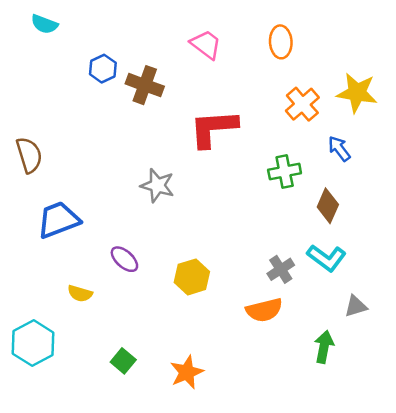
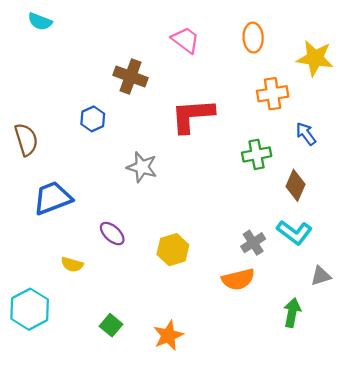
blue hexagon: (103, 69) -> (93, 119), moved
yellow star: (357, 93) -> (315, 58), moved
orange cross: (302, 104) -> (273, 94), turned 32

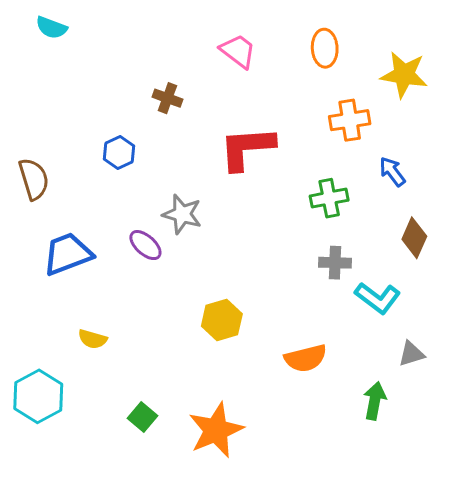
brown cross: (131, 77) -> (167, 98), size x0.7
brown diamond: (296, 185) -> (414, 238), moved
purple ellipse: (112, 234) -> (145, 245), moved
gray cross: (253, 243) -> (335, 263), moved, turned 35
orange star: (168, 335) -> (216, 430), size x1.4

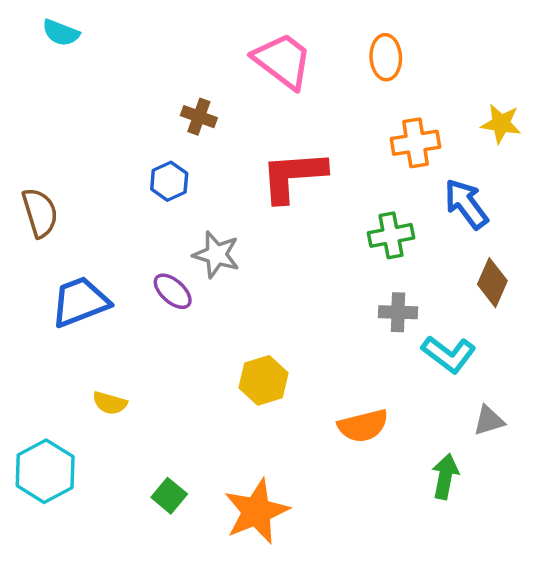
pink trapezoid: (238, 51) -> (283, 61), size x1.4
yellow star: (404, 75) -> (501, 124), moved, size x0.7
blue hexagon: (119, 152) -> (169, 181), moved
blue arrow: (392, 172) -> (466, 204), size x1.4

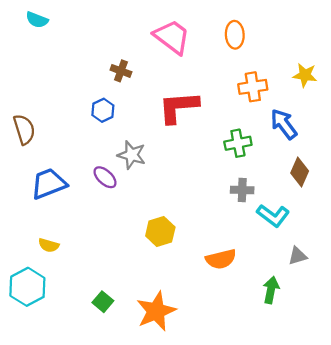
yellow semicircle: (110, 403) -> (49, 245), moved

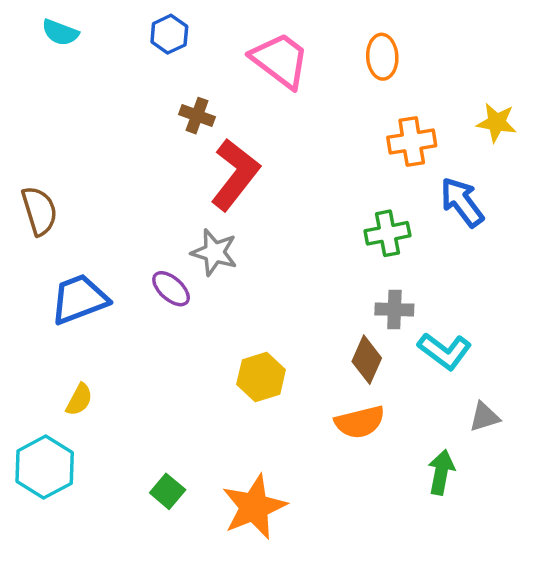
red L-shape: (178, 107) -> (235, 174), moved, turned 132
blue hexagon: (103, 110) -> (169, 34), moved
brown diamond: (300, 172) -> (367, 360), moved
yellow semicircle: (49, 245) -> (79, 400), turned -78

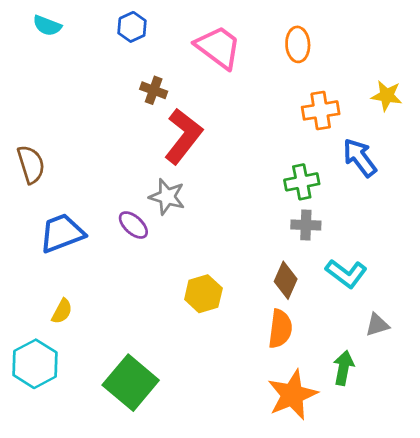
gray cross: (394, 310) -> (306, 225), moved
orange semicircle: (360, 422) -> (280, 329), turned -69
green square: (168, 491) -> (131, 383), size x2.0
orange star: (254, 507) -> (292, 395), moved

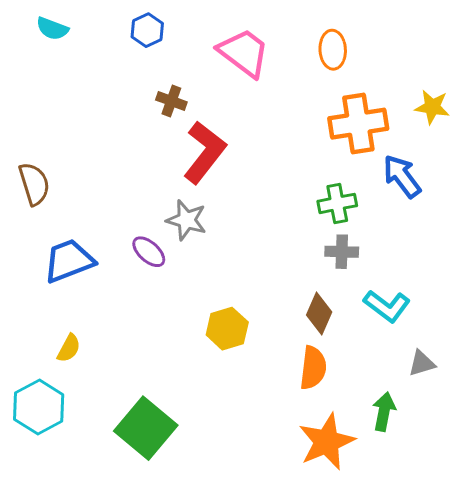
orange cross: (321, 110) -> (358, 124), size x1.4

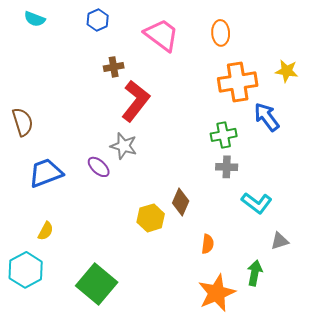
brown cross: (171, 101) -> (114, 67), turned -30
brown diamond: (319, 314) -> (181, 202), moved
orange semicircle: (313, 368) -> (208, 244), size x0.7

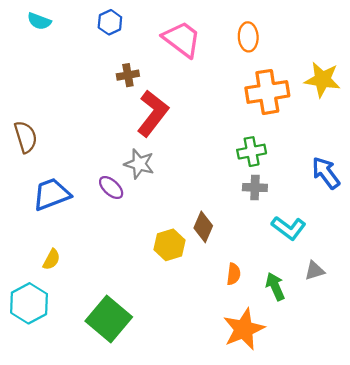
yellow star: (287, 71) -> (322, 80), size x1.4
blue arrow: (267, 117) -> (326, 173), moved
green arrow: (255, 273) -> (275, 286), moved, turned -35

